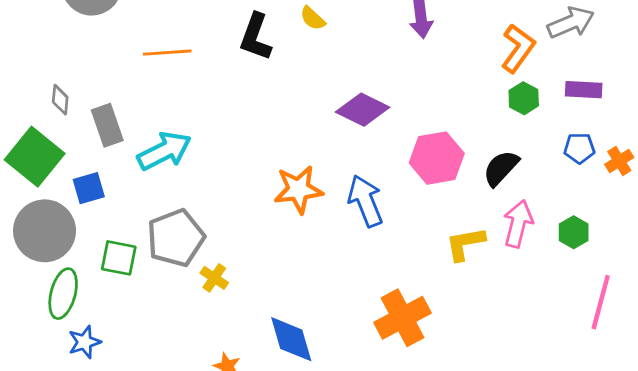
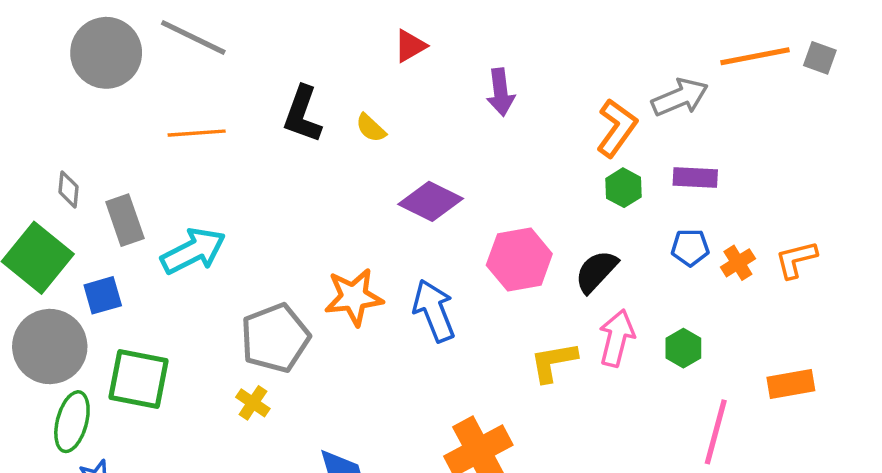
yellow semicircle: (313, 18) -> (371, 128), moved
gray pentagon: (176, 238) -> (275, 338), moved
green square: (119, 258) -> (139, 379), size x1.4

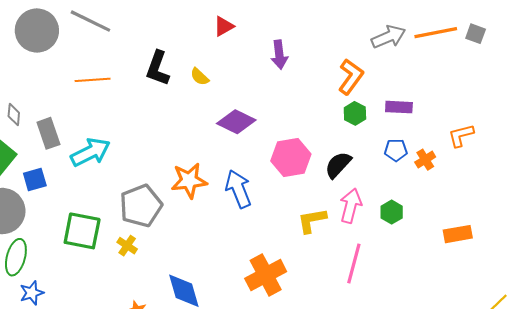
gray arrow: (680, 97) -> (388, 37), moved
orange L-shape: (796, 259) -> (461, 135), moved
green square: (139, 379) -> (82, 231), moved
pink line: (716, 432) -> (354, 263), moved

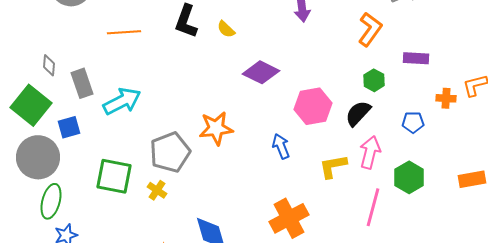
green hexagon: (355, 113) -> (374, 80), moved
blue pentagon: (396, 150) -> (413, 122), moved
orange cross: (425, 160) -> (446, 98), moved, turned 36
blue arrow: (238, 189) -> (281, 146), moved, size x0.7
green hexagon: (392, 212) -> (409, 177), moved, size x1.4

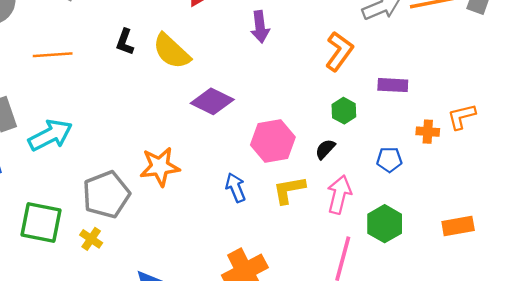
black L-shape: (186, 21) -> (125, 42), size x0.7
yellow semicircle: (226, 29) -> (171, 51), size x1.8
black semicircle: (358, 113) -> (325, 149), size x0.7
yellow L-shape: (333, 166) -> (289, 190), moved

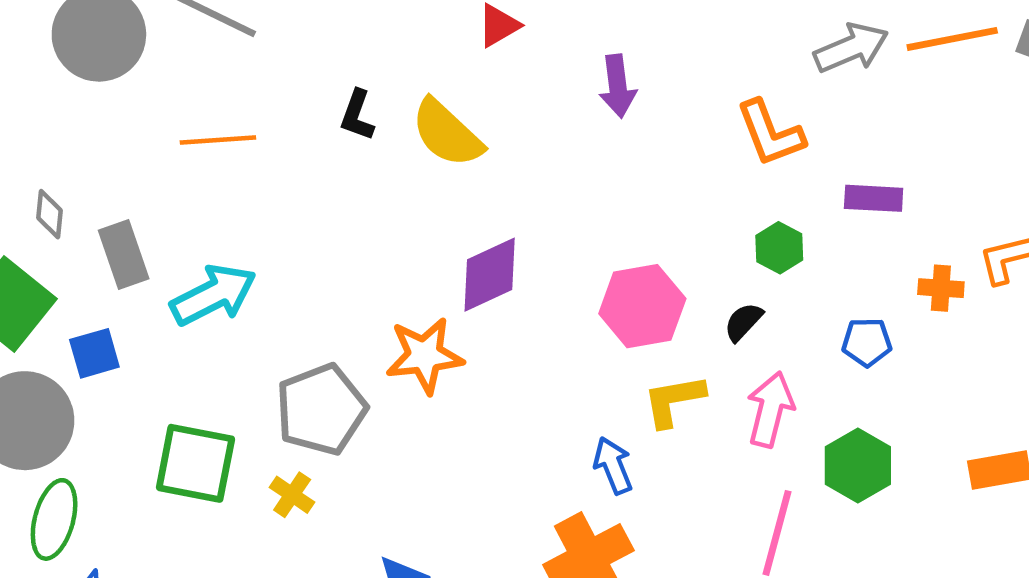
orange L-shape: (339, 51) -> (770, 133), turned 123
purple diamond: (212, 101) -> (490, 275), moved, turned -51
blue arrow: (236, 188) -> (613, 466), moved

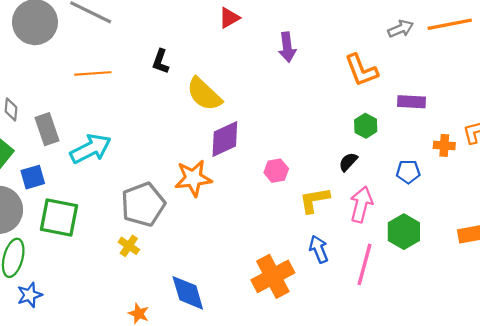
gray arrow: (851, 48) -> (401, 29), size x0.7
yellow semicircle: (447, 133) -> (204, 94), moved
pink hexagon: (642, 306) -> (276, 171), moved, size x0.6
green square: (195, 463) -> (59, 217), moved
blue arrow: (613, 466) -> (319, 249), moved

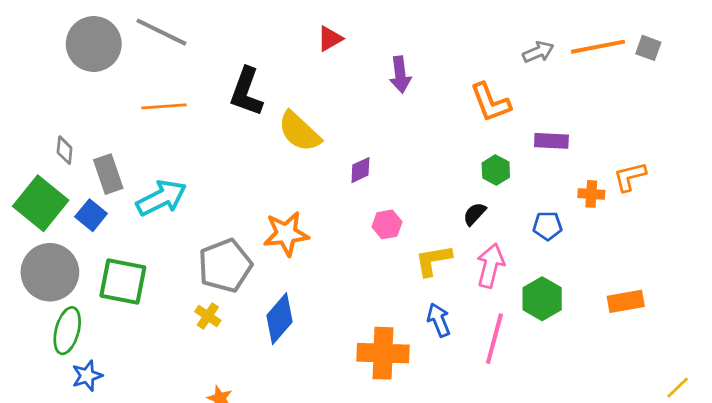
black L-shape: (160, 61) -> (246, 92), size x1.6
purple diamond: (225, 139) -> (360, 170), moved, size x0.6
blue square: (33, 177) -> (91, 215), moved, turned -35
orange cross: (273, 276) -> (383, 353), turned 30
blue diamond: (188, 293) -> (279, 319), moved, turned 57

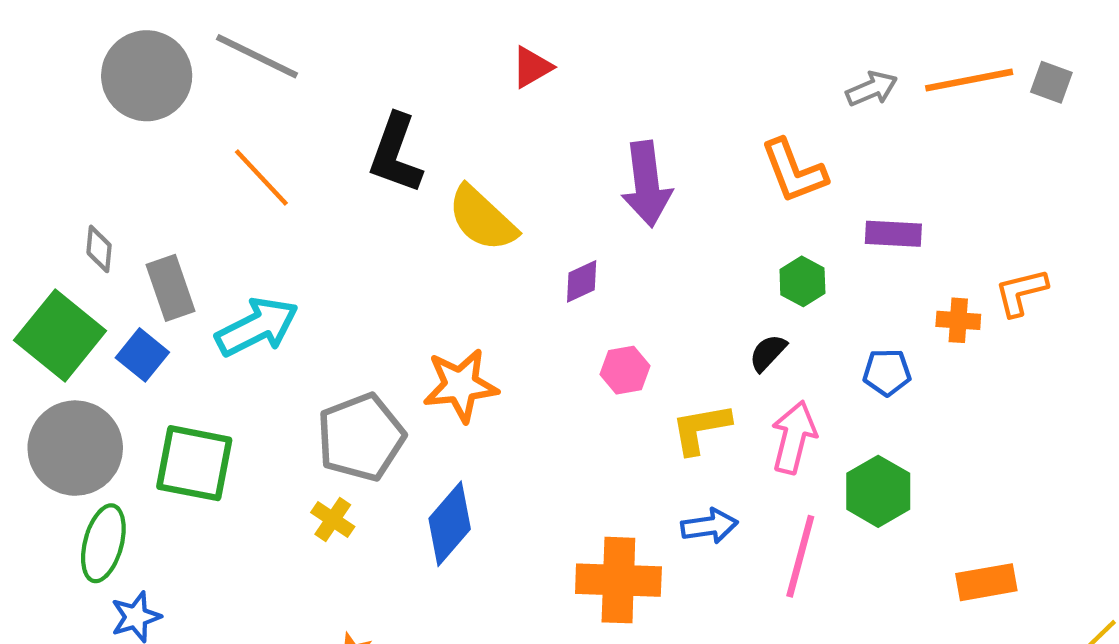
purple arrow: (400, 75) -> (647, 184), moved, size x1.4
orange line: (164, 106) -> (261, 177), turned 51
orange rectangle: (626, 301) -> (986, 582), moved
blue arrow: (439, 320) -> (709, 526), turned 104

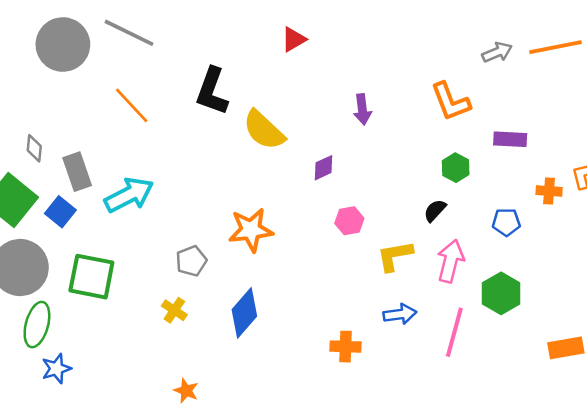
purple arrow: (647, 184) -> (362, 109), size x0.6
gray pentagon: (361, 437) -> (191, 261), size x0.6
orange cross: (618, 580) -> (345, 347), size x0.6

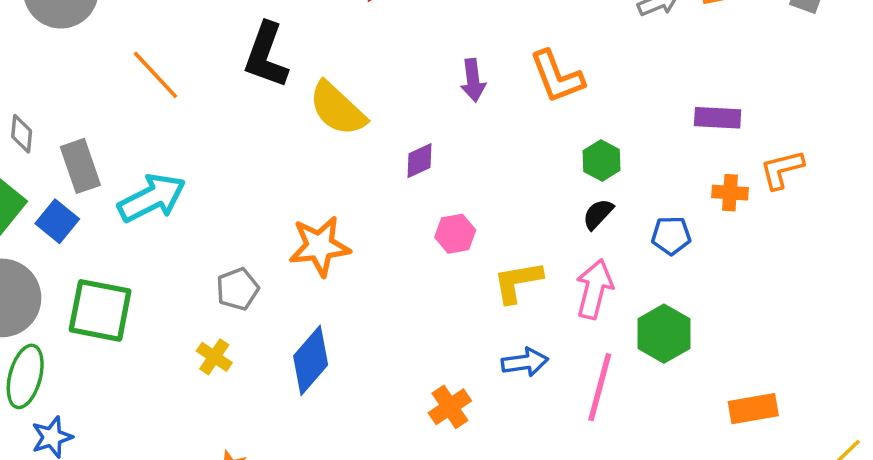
orange L-shape: (451, 102) -> (557, 77), moved
purple rectangle: (510, 139) -> (718, 118), moved
black semicircle: (435, 210) -> (598, 214), moved
orange cross: (345, 347) -> (450, 407), turned -36

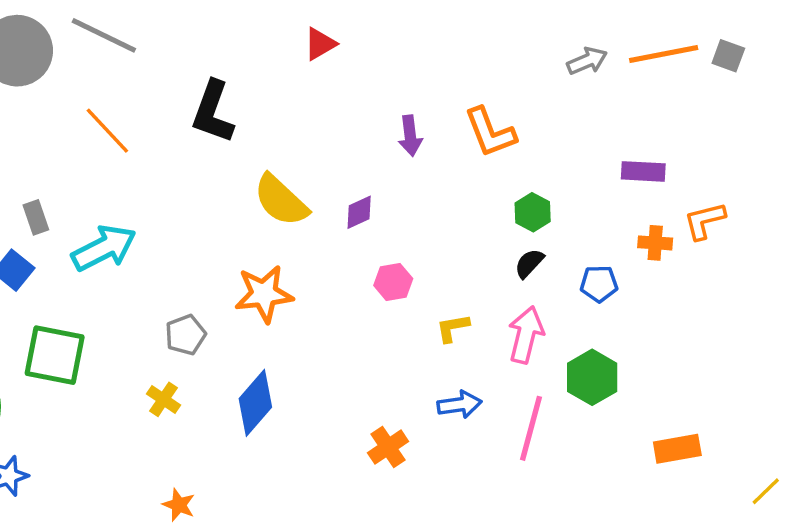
yellow semicircle: (337, 109) -> (281, 200), moved
gray rectangle: (80, 166) -> (36, 217), size x0.7
yellow L-shape: (518, 282) -> (453, 328), size x0.7

